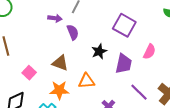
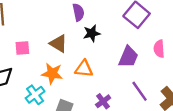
black star: (99, 51) -> (92, 33), moved
pink semicircle: (149, 52) -> (159, 49), turned 140
pink square: (29, 73) -> (22, 48), turned 32

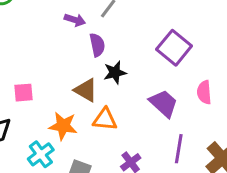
brown triangle: (58, 44) -> (86, 90), moved
purple trapezoid: (128, 57) -> (164, 103), turned -70
purple line: (140, 91) -> (179, 149), turned 45

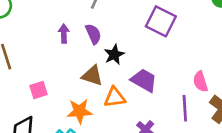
purple arrow: (75, 20) -> (64, 34), moved, turned -96
pink semicircle: (204, 92) -> (200, 82), moved
purple trapezoid: (164, 103) -> (144, 80), moved

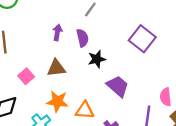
brown triangle: (92, 76) -> (56, 68), moved, turned -36
pink square: (38, 90) -> (26, 76), turned -35
orange triangle: (115, 97) -> (85, 110), moved

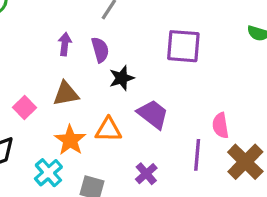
purple square: (142, 39) -> (183, 46), turned -30
orange star: (57, 101) -> (70, 140), turned 30
orange triangle: (85, 110) -> (108, 130), moved

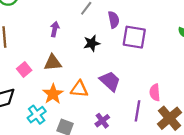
purple semicircle: (100, 50) -> (114, 20), moved
black star: (122, 78) -> (92, 43), moved

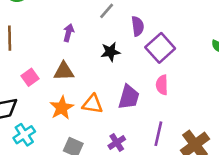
purple square: (134, 37) -> (160, 48), turned 35
purple trapezoid: (110, 81) -> (129, 97), turned 60
pink semicircle: (155, 92) -> (162, 85), moved
cyan cross: (37, 115) -> (24, 135), moved

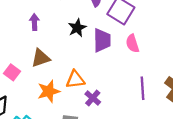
purple trapezoid: (129, 97) -> (102, 40), moved
orange star: (62, 108) -> (49, 91), turned 30
purple cross: (117, 142) -> (93, 98), moved

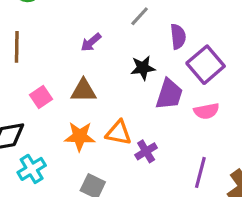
purple arrow: (34, 22) -> (91, 42), turned -147
pink semicircle: (132, 43) -> (206, 111), turned -102
purple cross: (93, 98) -> (146, 151), moved

